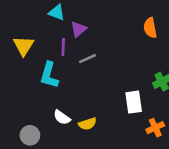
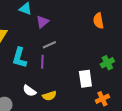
purple line: (63, 47) -> (42, 62), moved

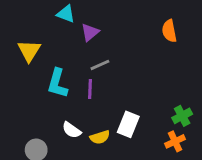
green cross: (107, 63) -> (182, 116), moved
white rectangle: (85, 79) -> (128, 124), moved, turned 30

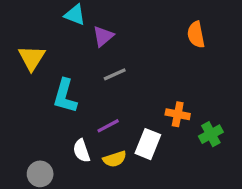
purple line: (90, 89) -> (108, 126), moved, turned 60
white semicircle: (72, 130) -> (82, 151), turned 36
orange cross: (175, 141) -> (178, 114), moved, turned 36

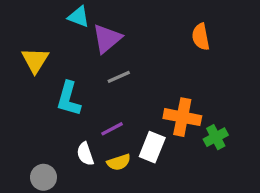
purple triangle: (103, 36) -> (107, 38), size x1.4
orange cross: (178, 114) -> (182, 117), size x1.5

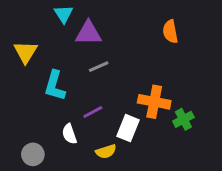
cyan triangle: (79, 17) -> (64, 14), turned 36
purple triangle: (107, 38) -> (88, 33), turned 40
yellow semicircle: (119, 162) -> (106, 151), moved

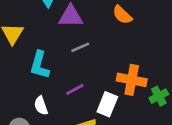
orange semicircle: (170, 32) -> (122, 15), moved, turned -35
white semicircle: (69, 134) -> (41, 106), moved

